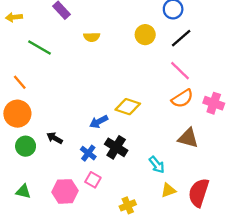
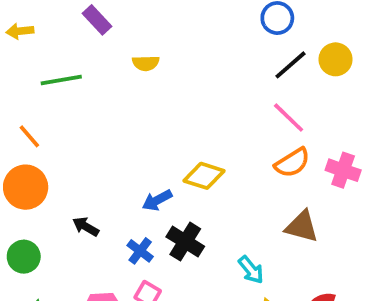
yellow circle: (145, 35) -> (336, 59), moved
green line: (39, 47) -> (61, 80), turned -40
green circle: (26, 146) -> (24, 257), moved

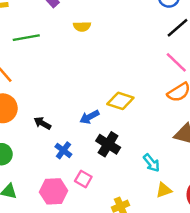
black arrow: (86, 227) -> (42, 123), moved
blue cross: (140, 251) -> (63, 150), moved

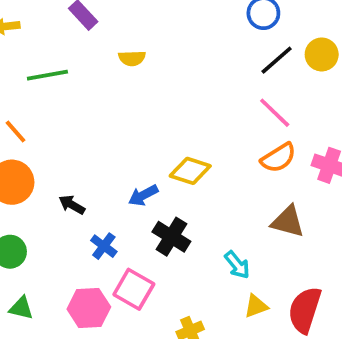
pink square: (83, 179) -> (134, 289), size x1.5

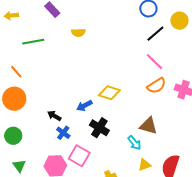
yellow circle: (322, 54) -> (179, 21), moved
black arrow: (72, 205) -> (54, 116), moved
brown triangle: (288, 222) -> (148, 126), moved
green triangle: (21, 308) -> (19, 166), turned 40

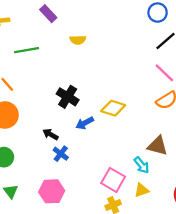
black cross: (99, 128) -> (68, 97), moved
pink square: (79, 156) -> (113, 180), moved
yellow triangle: (144, 165) -> (142, 190), moved

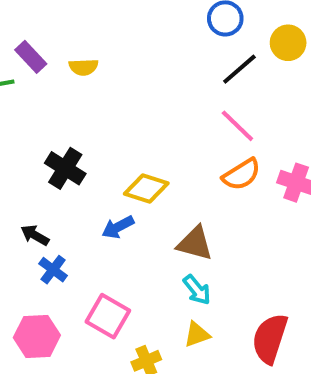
purple rectangle: (48, 14) -> (31, 57), moved
blue arrow: (85, 123) -> (118, 227), moved
brown triangle: (158, 146) -> (195, 243), moved
pink square: (113, 180) -> (108, 316), moved

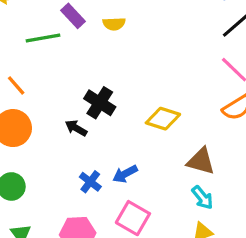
blue arrow: (118, 227) -> (125, 174), moved
black arrow: (35, 235) -> (76, 128), moved

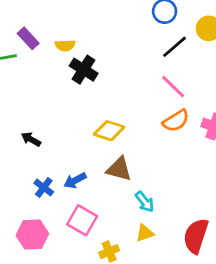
black cross: (100, 103) -> (84, 70), moved
brown triangle: (201, 161) -> (119, 169), moved

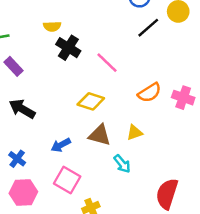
purple rectangle: (28, 38) -> (13, 66), moved
pink line: (173, 87) -> (107, 63), moved
black arrow: (31, 139) -> (22, 109), size x1.5
blue cross: (44, 188) -> (17, 159), moved
yellow triangle: (145, 233) -> (135, 133), moved

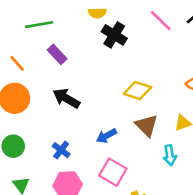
pink line: (107, 63) -> (161, 21), moved
brown triangle: (100, 135) -> (147, 125), turned 30
cyan arrow: (122, 164) -> (170, 155), turned 30

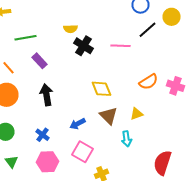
pink line: (161, 21) -> (120, 46), moved, turned -42
yellow diamond: (137, 91) -> (102, 89), turned 50
black arrow: (66, 98) -> (46, 95), turned 50

